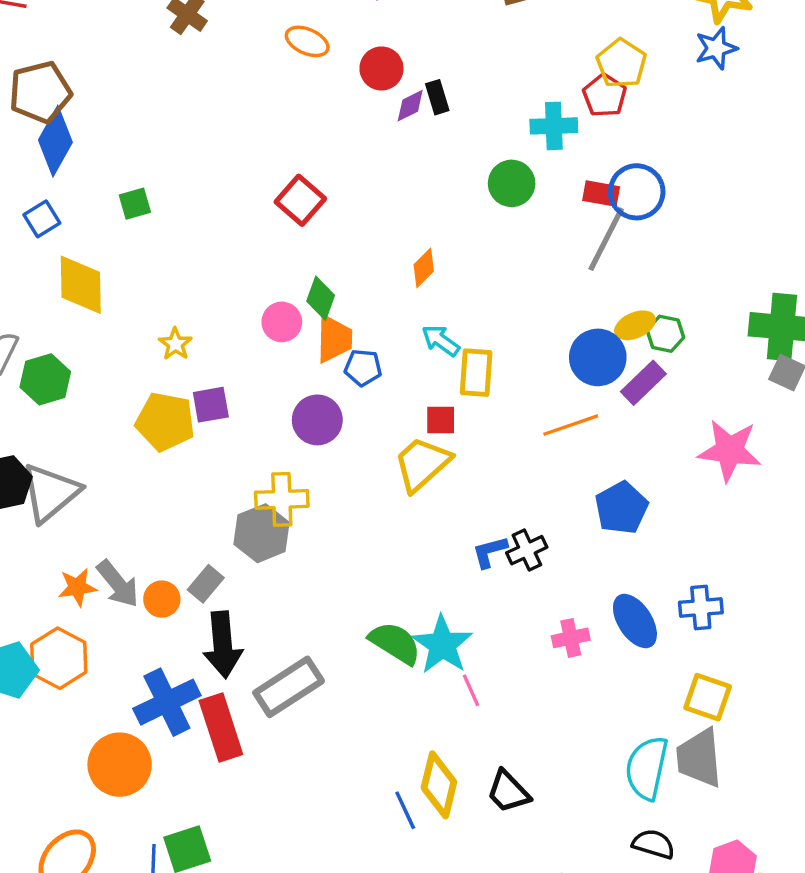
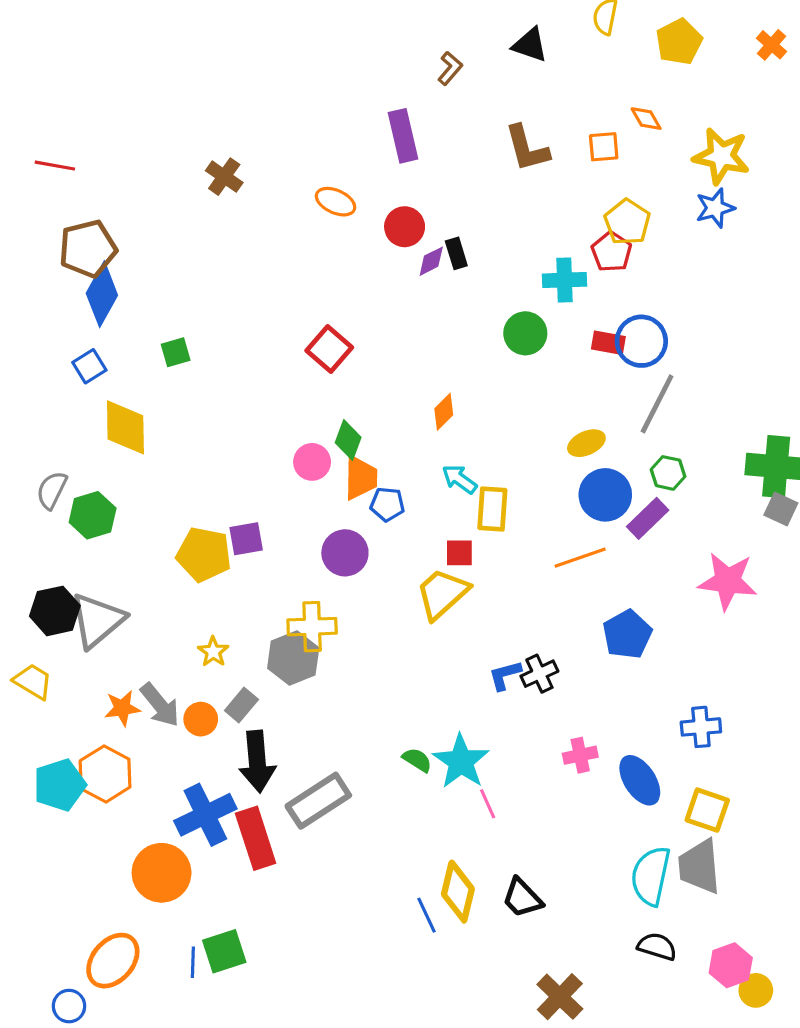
gray line: (606, 239) -> (657, 404), moved
yellow ellipse: (635, 325) -> (586, 443), moved
yellow star: (175, 344) -> (213, 652), moved
blue ellipse: (635, 621) -> (640, 780), moved
green semicircle: (395, 643) -> (417, 760), size x0.6

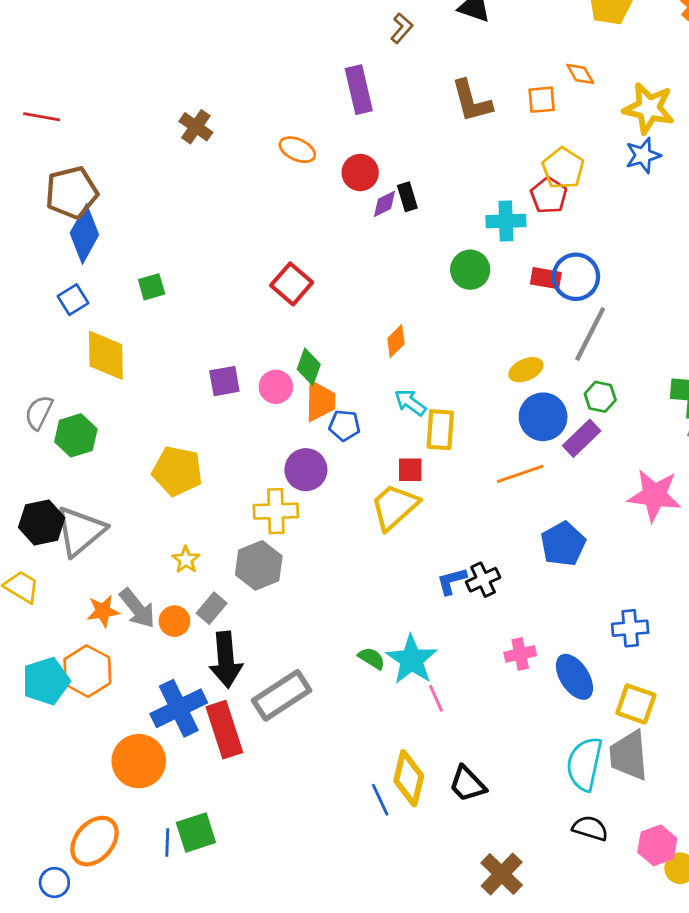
purple square: (246, 539) -> (224, 381), moved
yellow cross: (312, 627) -> (276, 511), moved

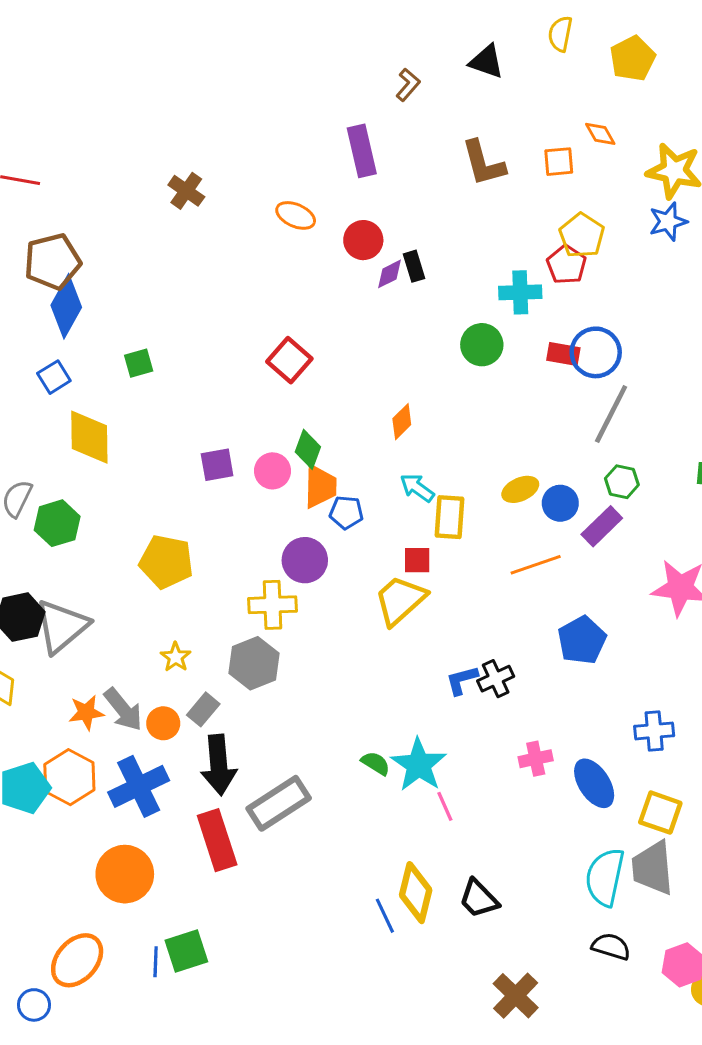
yellow ellipse: (526, 370) -> (520, 489), moved
blue circle: (543, 417) -> (560, 503), size x0.7
blue cross: (179, 708) -> (139, 786), moved

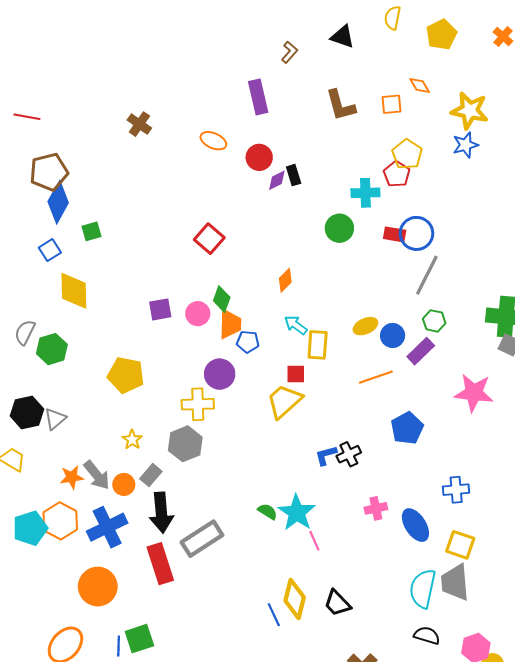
green square: (139, 363) -> (92, 231), moved
gray triangle: (62, 626) -> (55, 419), size x0.6

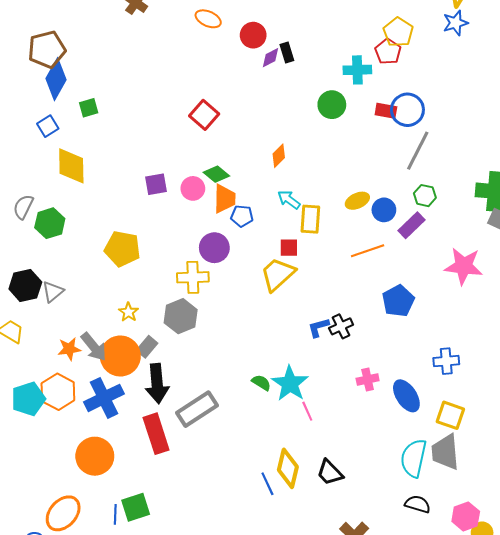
green diamond: (222, 299) -> (216, 174), turned -70
orange circle: (124, 484) -> (120, 356), size x1.8

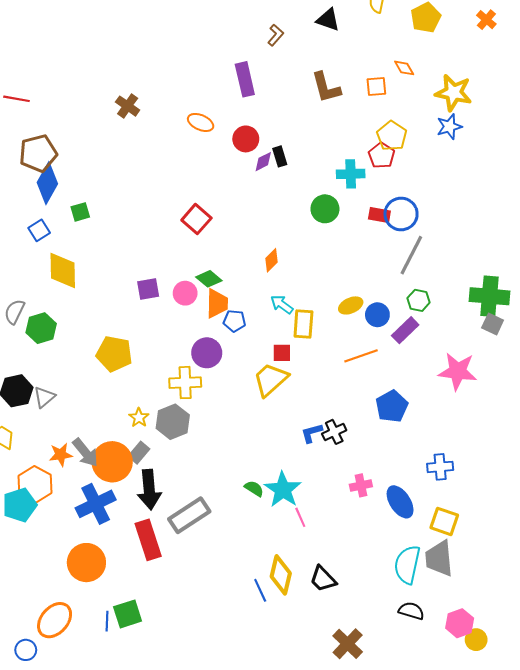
yellow star: (128, 312) -> (139, 418), moved
orange hexagon: (58, 392) -> (35, 484), moved

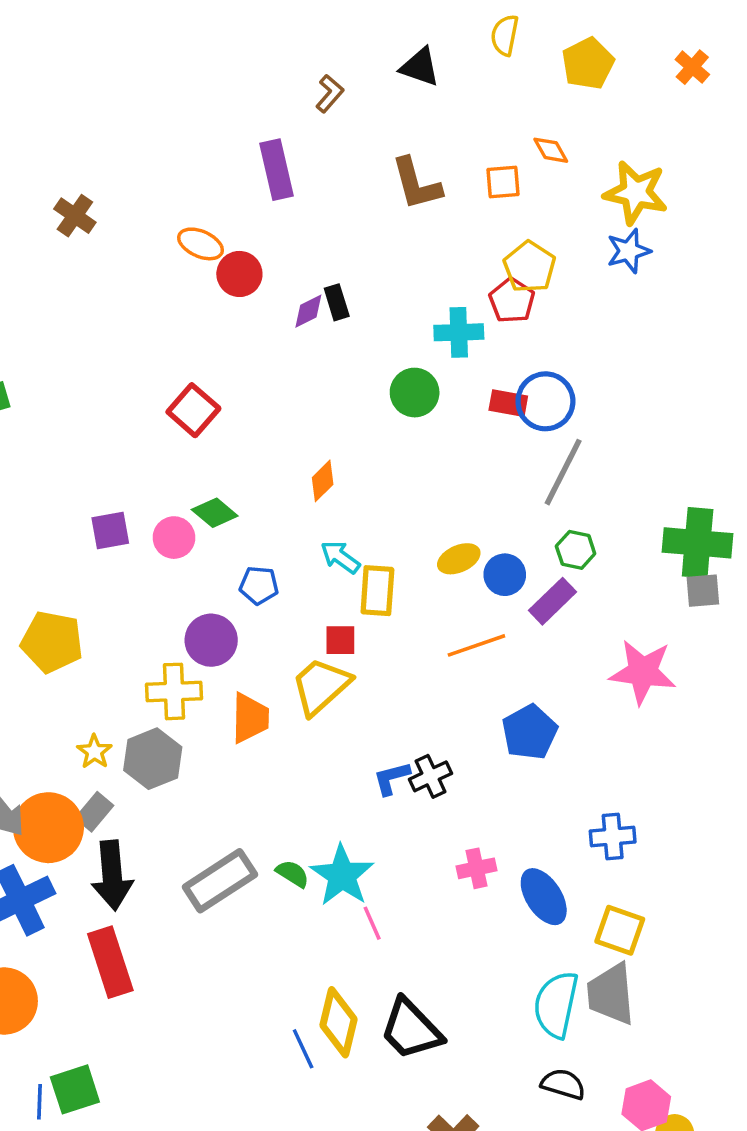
red circle: (246, 139) -> (239, 274), moved
orange trapezoid: (217, 303) -> (250, 718), moved
gray square: (493, 324) -> (703, 591), turned -30
gray rectangle: (189, 515) -> (220, 881), moved
black trapezoid: (323, 579) -> (411, 1029), size x1.4

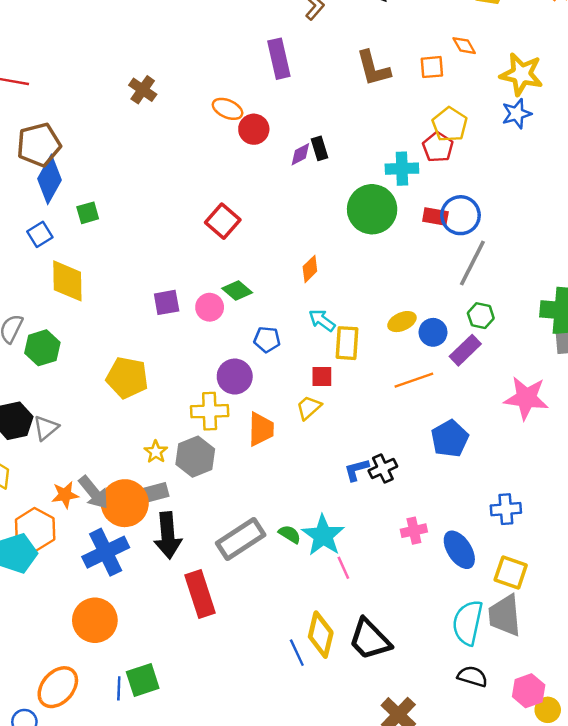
green circle: (415, 393) -> (372, 209), size x1.5
yellow trapezoid: (321, 686) -> (309, 408), size x0.6
gray rectangle: (94, 812) -> (156, 492), turned 35
red rectangle: (110, 962) -> (200, 594), moved

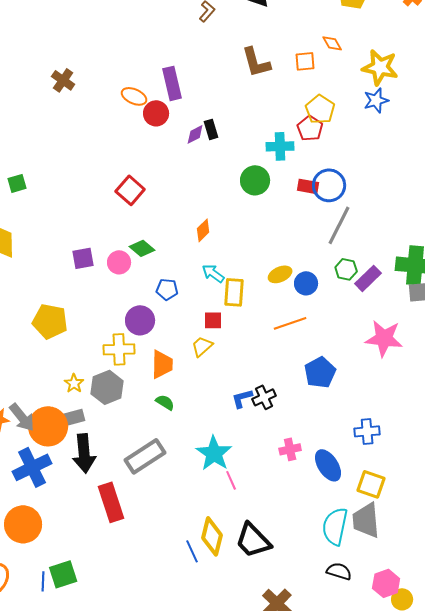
purple rectangle: (279, 59) -> (172, 83), moved
green circle: (372, 209) -> (255, 180), size x0.7
purple rectangle: (465, 350) -> (368, 278), moved
green semicircle: (290, 534) -> (165, 402), moved

